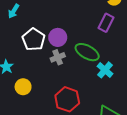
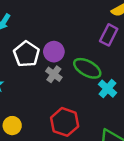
gray cross: (58, 57) -> (54, 74), turned -32
yellow circle: (23, 87) -> (12, 126), moved

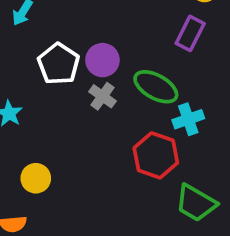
cyan cross: (108, 89) -> (188, 119), turned 30
red hexagon: (65, 122) -> (156, 155), moved

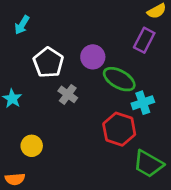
purple circle: (102, 60) -> (93, 57), moved
gray cross: (102, 96) -> (68, 94), moved

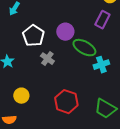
red hexagon: (119, 129) -> (66, 102), moved

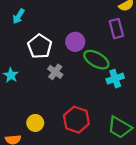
purple rectangle: (102, 20) -> (116, 29), turned -42
yellow circle: (21, 96) -> (35, 123), moved

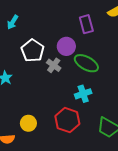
purple rectangle: (116, 29) -> (86, 24), moved
gray cross: (55, 72) -> (54, 65), moved
cyan cross: (115, 79) -> (83, 94), moved

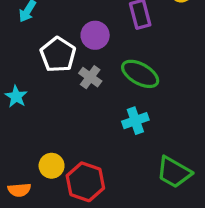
purple circle: (66, 46) -> (95, 35), moved
red hexagon: (67, 120) -> (85, 182), moved

